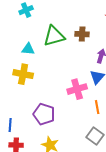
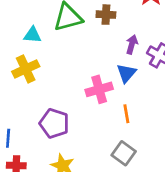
yellow cross: (23, 74) -> (26, 69), turned -36

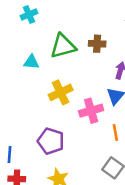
yellow cross: (26, 69) -> (61, 92), moved

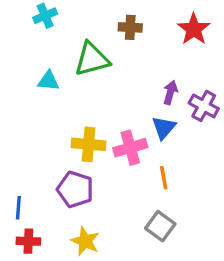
brown cross: (97, 44) -> (130, 27), moved
yellow cross: (61, 92) -> (89, 144), moved, turned 30

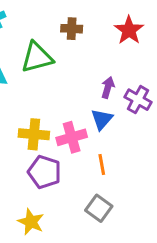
purple pentagon: (75, 189) -> (44, 172), moved

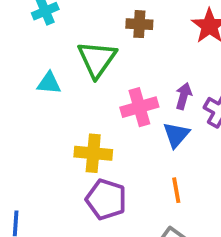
green triangle: (37, 57) -> (97, 59), turned -40
pink cross: (72, 137) -> (139, 107), moved

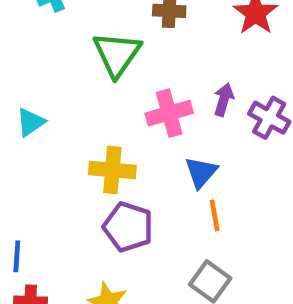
cyan triangle: (49, 83) -> (31, 122), moved, turned -40
blue triangle: (176, 135) -> (201, 172), moved

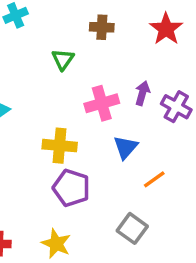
green triangle: (117, 54) -> (63, 59), size x0.6
orange line: (215, 215) -> (154, 179), moved, turned 65

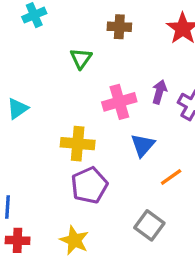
purple pentagon: (71, 188) -> (89, 185), turned 30

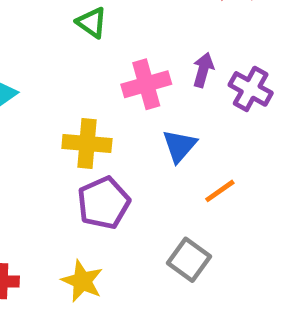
green triangle: (81, 58) -> (92, 23), turned -30

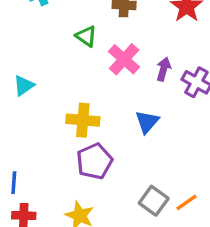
pink cross: (146, 84) -> (124, 59), moved, turned -32
orange line: (220, 191) -> (187, 202), moved

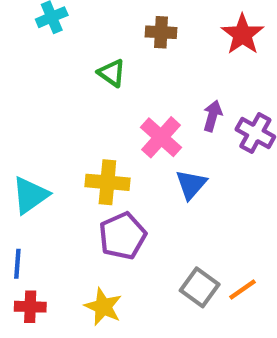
pink cross: (124, 59) -> (161, 137), moved
cyan triangle: (24, 86) -> (30, 195), moved, size x1.4

